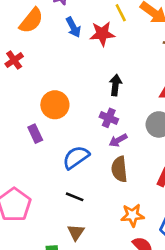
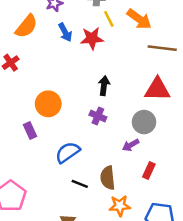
purple arrow: (118, 140) -> (131, 145), moved
brown semicircle: (119, 169) -> (108, 178), moved
black line: (75, 197) -> (80, 184), moved

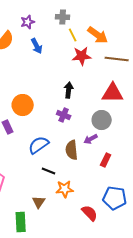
red star: (92, 38) -> (82, 56), moved
brown semicircle: (108, 178) -> (72, 150), moved
orange star: (120, 206) -> (65, 189), moved

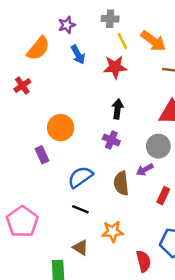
red star: (82, 56) -> (115, 67), moved
black line: (49, 171) -> (80, 209), moved
brown triangle: (39, 202) -> (80, 248), turned -32
red semicircle: (90, 213) -> (143, 261), turned 30

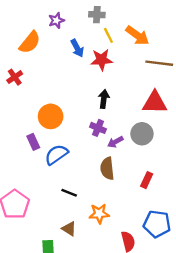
blue arrow: (78, 55) -> (77, 48), moved
purple arrow: (145, 170) -> (115, 142), moved
blue semicircle: (80, 177) -> (56, 155), moved

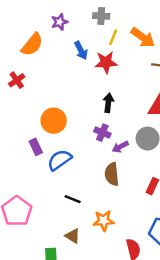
yellow line: (108, 35) -> (113, 37), turned 49

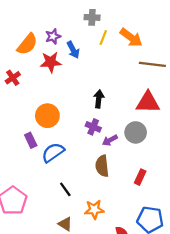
purple star: (60, 22) -> (53, 36), moved
red star: (106, 62) -> (51, 62), moved
black line: (73, 199) -> (65, 189), turned 32

